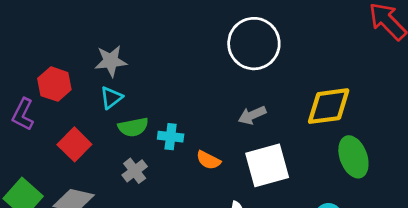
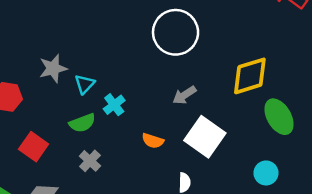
cyan triangle: (111, 98) -> (85, 84), moved
cyan cross: (171, 137) -> (114, 105), moved, turned -35
white square: (267, 165) -> (205, 137), turned -30

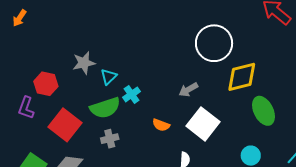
white circle: (176, 32) -> (214, 43), moved
green semicircle: (82, 123) -> (105, 108), size x1.4
red square: (34, 147) -> (65, 125), size x1.4
gray cross: (90, 161) -> (110, 139), turned 30

